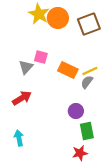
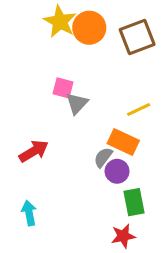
gray triangle: (26, 67) -> (77, 103), moved
orange rectangle: (68, 70) -> (123, 142), moved
gray semicircle: (87, 82) -> (103, 157), moved

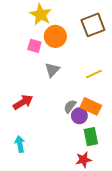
orange circle: (89, 28) -> (55, 36), moved
pink square: (63, 88) -> (34, 46), moved
orange rectangle: (123, 142) -> (91, 106), moved

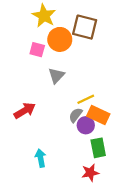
brown square: (93, 25) -> (85, 27), moved, turned 35
yellow line: (94, 74) -> (86, 99), moved
cyan arrow: (20, 144) -> (41, 158), moved

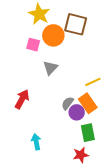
yellow line: (86, 99) -> (93, 82), moved
red arrow: (25, 111) -> (22, 99), turned -30
orange rectangle: (98, 115) -> (88, 103), turned 30

